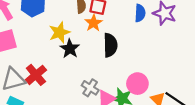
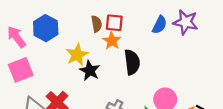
blue semicircle: (140, 13) -> (160, 25), turned 30

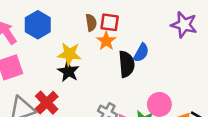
blue semicircle: (160, 25) -> (141, 53), moved
yellow star: (77, 55) -> (69, 54), turned 30
black star: (90, 71) -> (68, 71), moved

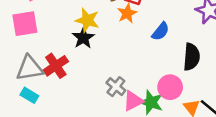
black semicircle: (126, 64) -> (192, 57), moved

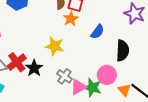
yellow star: (87, 20) -> (55, 46), moved
black star: (83, 38) -> (34, 68), moved

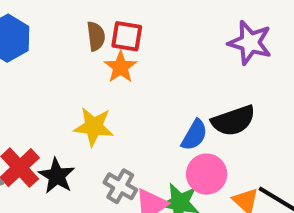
blue semicircle: (97, 32) -> (194, 135), moved
black semicircle: (123, 51) -> (233, 121), turned 75

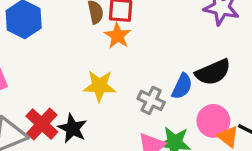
pink circle: (207, 174) -> (213, 121), moved
gray cross: (120, 186) -> (151, 100), moved

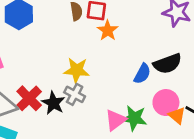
orange star: (118, 36) -> (108, 30), moved
gray cross: (151, 100) -> (75, 94), moved

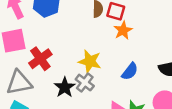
blue semicircle: (142, 74) -> (130, 71), moved
red cross: (29, 98) -> (40, 59), moved

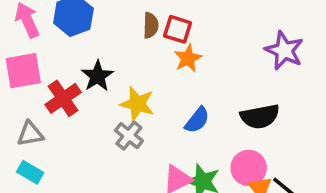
gray triangle: (19, 83) -> (30, 134), size x0.7
black star: (65, 87) -> (97, 76), moved

